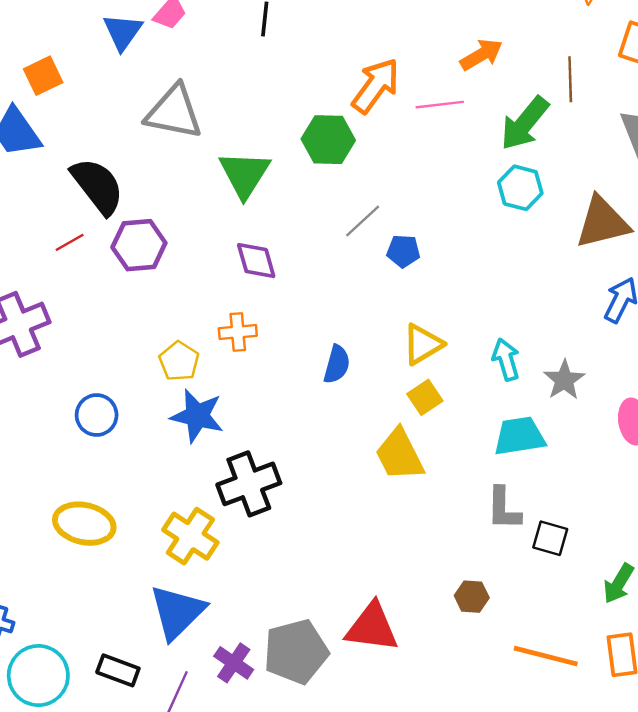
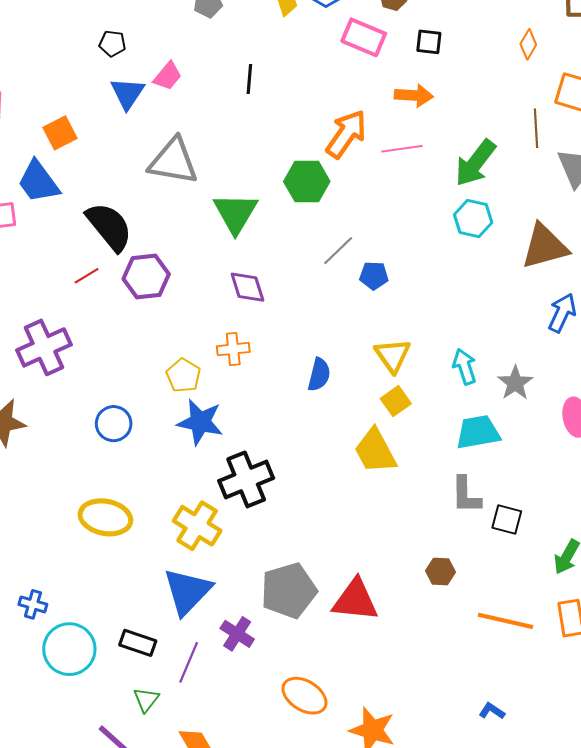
orange arrow: (481, 55) -> (414, 95), moved, turned 36
brown line: (570, 79) -> (536, 128), moved
yellow triangle: (423, 344) -> (393, 355), turned -33
gray pentagon: (296, 652) -> (289, 591), moved

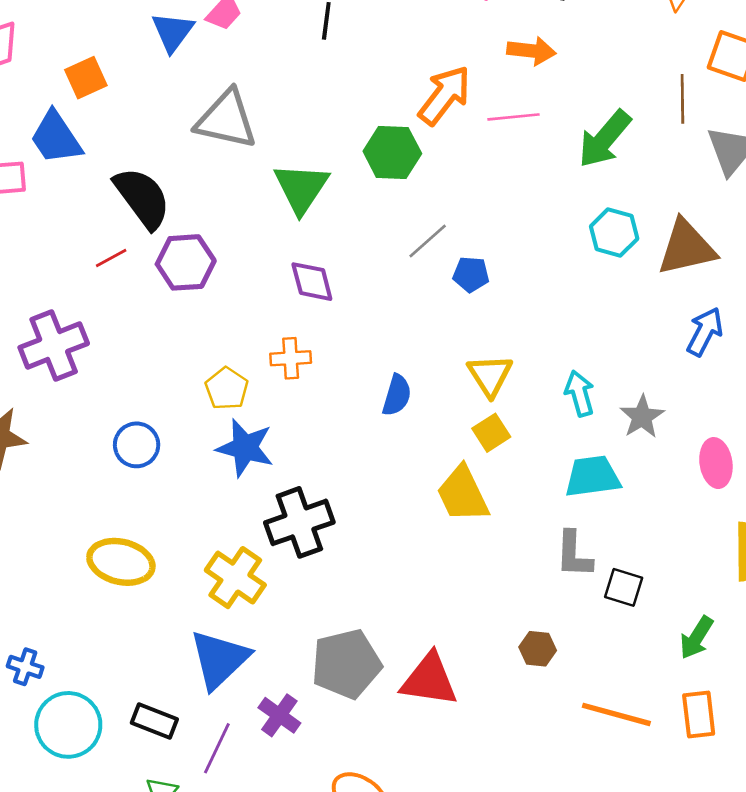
cyan hexagon: (473, 219) -> (614, 233), moved

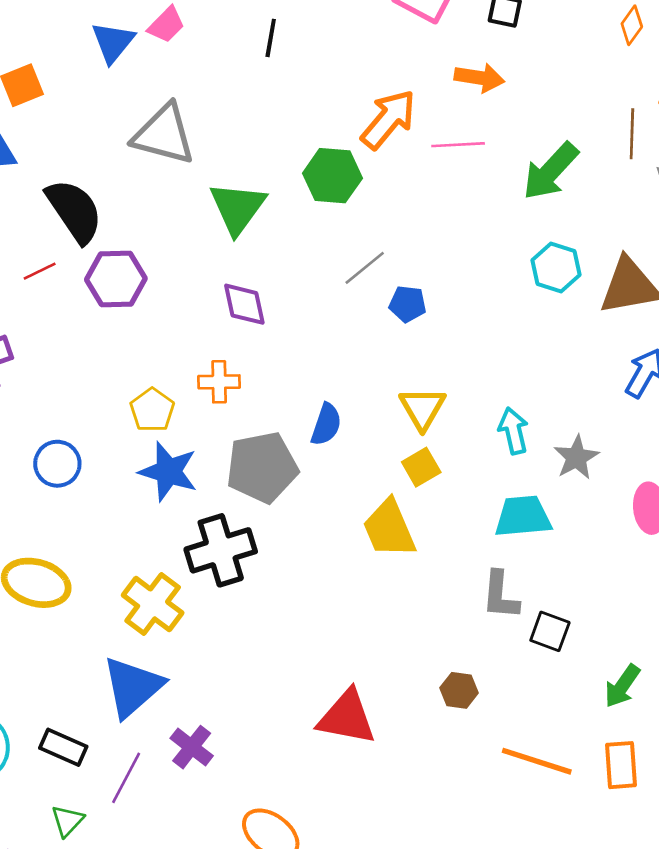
gray pentagon: (346, 664) -> (262, 467), moved

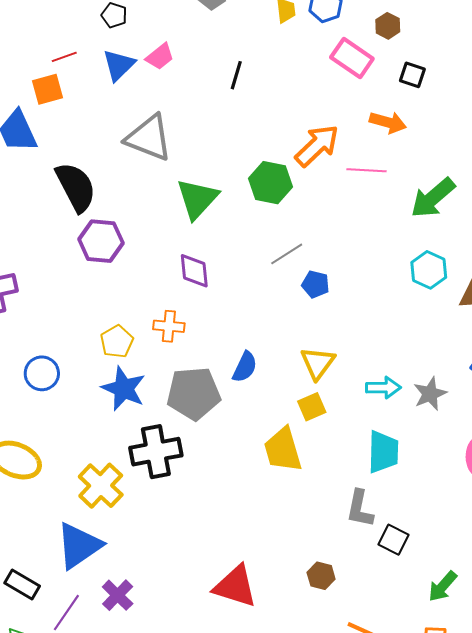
red line: (40, 271) -> (64, 57), moved
cyan arrow: (513, 431) -> (383, 388), turned 96
gray star: (576, 457) -> (430, 394), moved
cyan trapezoid: (523, 516) -> (383, 452), turned 90

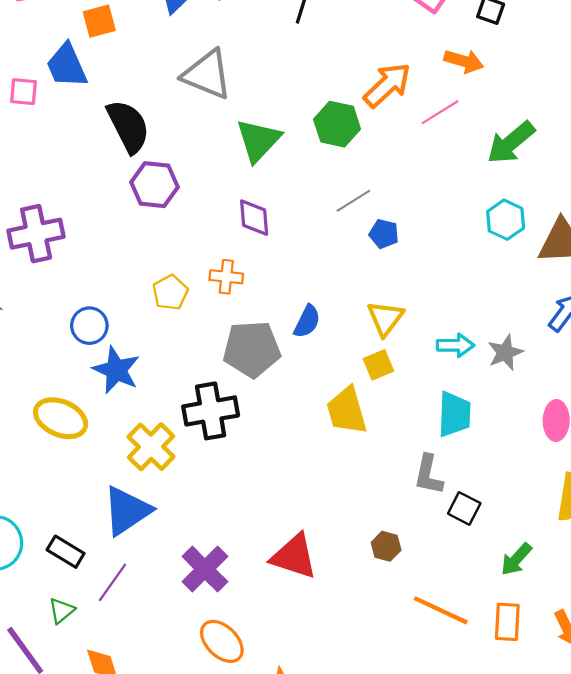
pink line: (366, 170) -> (440, 112), turned -36
blue star: (124, 389) -> (116, 370), moved
purple cross: (118, 595) -> (205, 569), moved, size x1.4

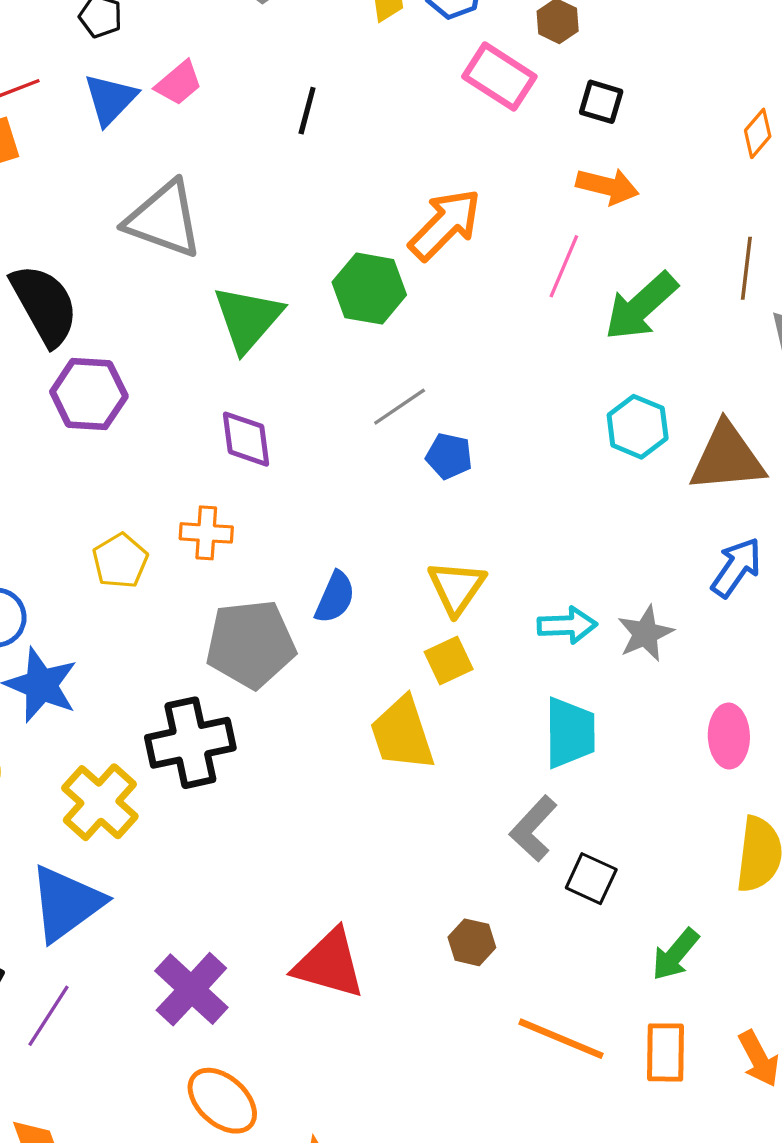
orange arrow: (464, 61) -> (607, 186), moved
pink line: (440, 112) -> (564, 266), moved, turned -33
gray L-shape: (428, 475) -> (533, 829), turned 33

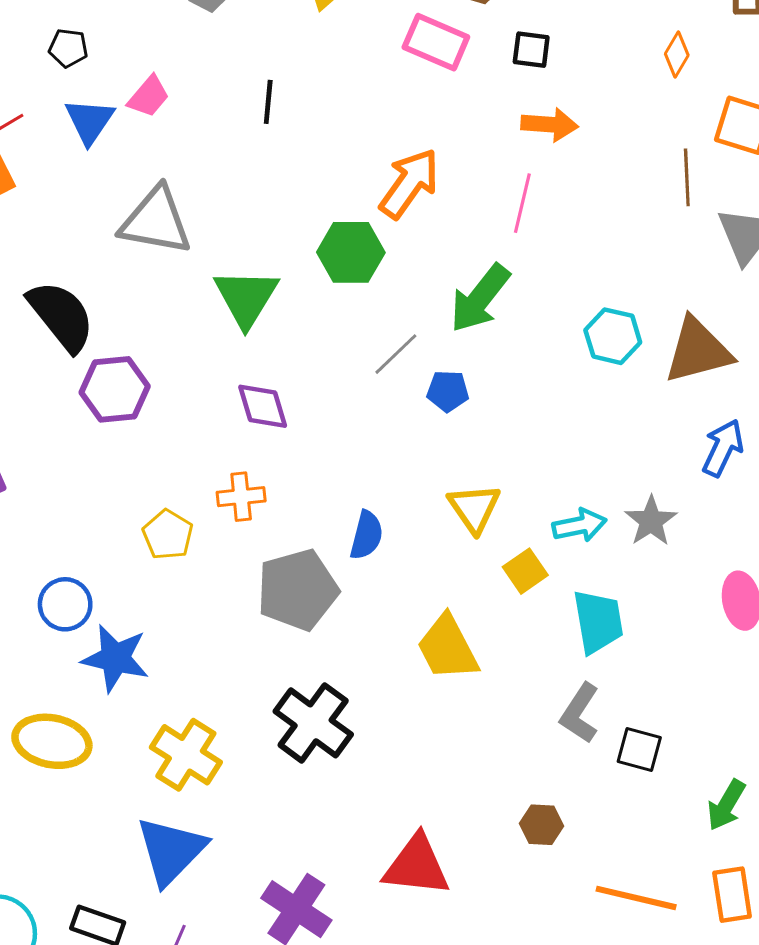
green arrow: (641, 306) -> (480, 298), moved
yellow square: (449, 661) -> (525, 571), moved
black cross: (190, 743) -> (313, 723), moved, turned -32

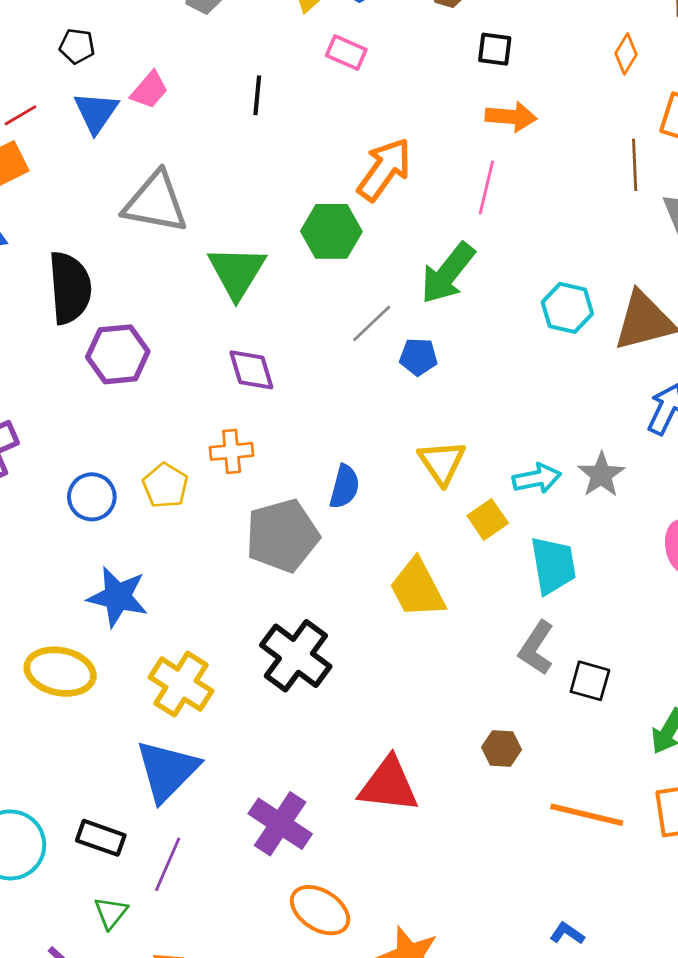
pink rectangle: (436, 42) -> (346, 53), moved, size x0.7
black semicircle: (61, 316) -> (70, 288), turned 34
blue circle: (65, 604) -> (92, 497), moved

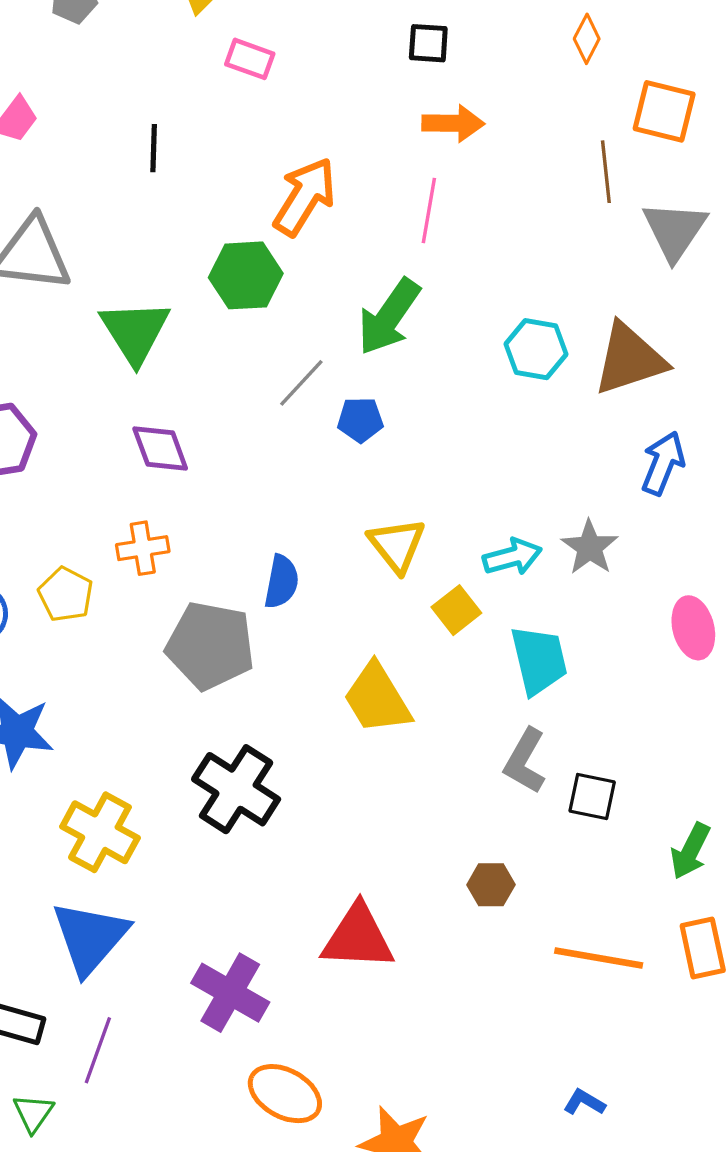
black line: (257, 95) -> (154, 148), moved
gray pentagon: (282, 536) -> (210, 646), turned 30

